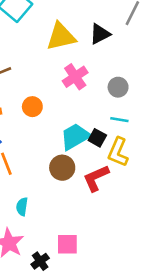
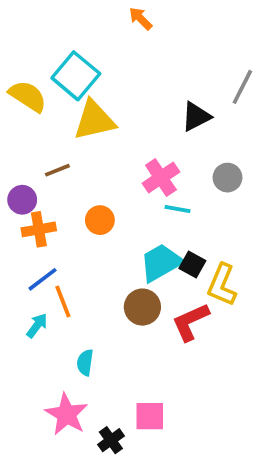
yellow triangle: (61, 37) -> (94, 120), moved
gray circle: (118, 87) -> (227, 178), moved
cyan line: (119, 120) -> (178, 209), moved

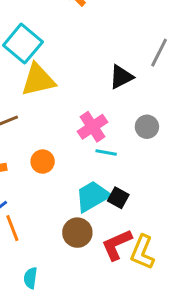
yellow L-shape: (222, 285) -> (142, 252), moved

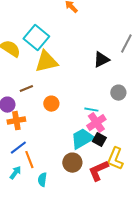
pink cross: (92, 127) -> (96, 123), moved
orange circle: (43, 162) -> (51, 104), moved
yellow L-shape: (142, 252) -> (115, 159), moved
cyan semicircle: (30, 278) -> (42, 180), moved

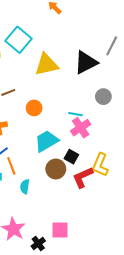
black triangle: (101, 60) -> (86, 62), size x1.4
yellow triangle: (46, 62) -> (46, 65), moved
cyan trapezoid: (82, 139) -> (46, 141), moved
black square: (99, 140) -> (71, 157), moved

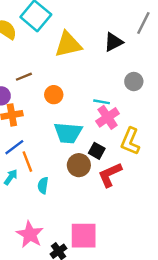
black triangle: (86, 62) -> (113, 42), size x0.7
cyan trapezoid: (46, 141) -> (68, 133), turned -145
yellow L-shape: (100, 165) -> (130, 141), moved
pink square: (60, 230) -> (84, 236), size x1.4

